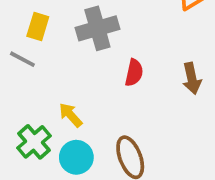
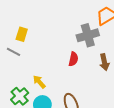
gray cross: (97, 28) -> (88, 35), moved

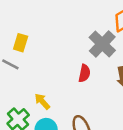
gray cross: (88, 35) -> (102, 44), turned -30

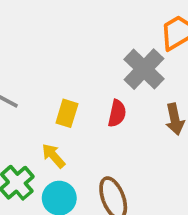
yellow rectangle: (21, 43) -> (67, 113), moved

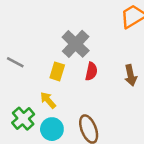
gray cross: (144, 69) -> (76, 44), moved

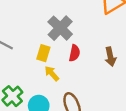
yellow arrow: (48, 100) -> (52, 73), moved

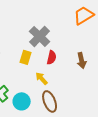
yellow arrow: (52, 73) -> (42, 78), moved

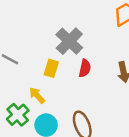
yellow arrow: (42, 78) -> (37, 95), moved

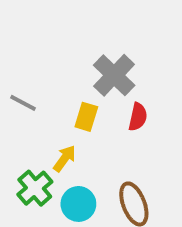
yellow arrow: (37, 95) -> (65, 158), turned 78

